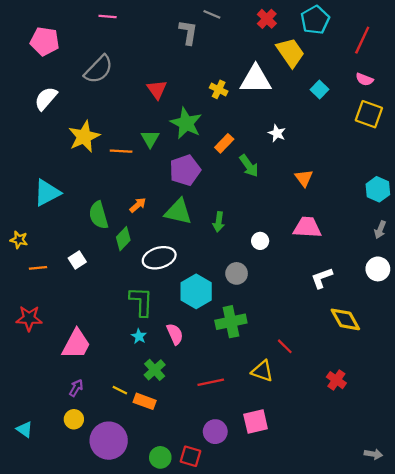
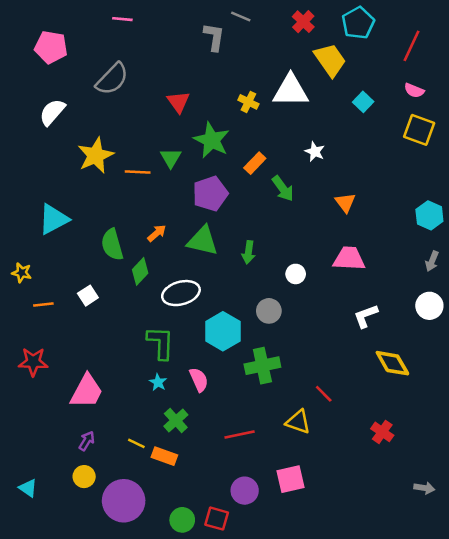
gray arrow: (373, 454) -> (424, 488), moved

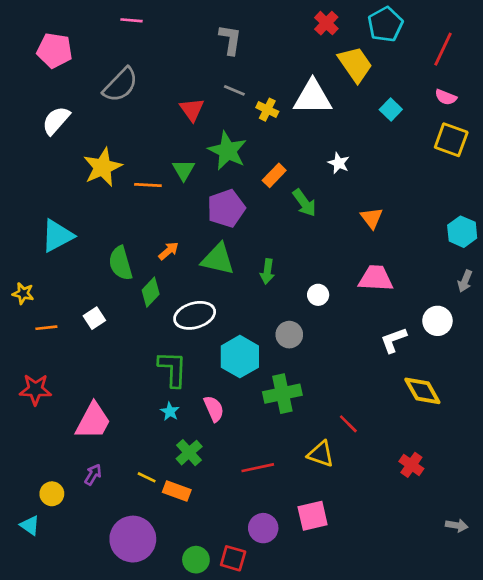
gray line: (241, 17) -> (234, 90), moved
white circle: (429, 306) -> (437, 321), moved
yellow circle: (84, 477) -> (52, 494), moved

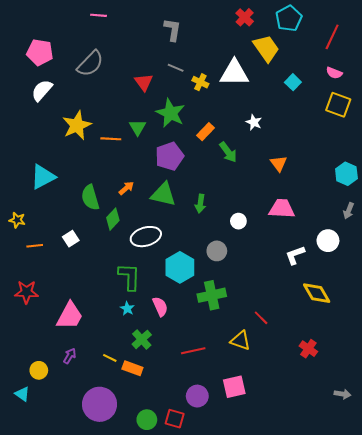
pink pentagon: (55, 51) -> (40, 52), moved

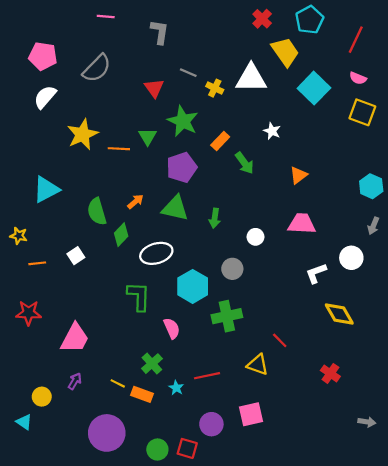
gray L-shape: (173, 30) -> (160, 32), moved
cyan square: (293, 82) -> (314, 88), size x1.8
orange triangle: (279, 163) -> (298, 175), turned 30
cyan star: (127, 309) -> (176, 388), moved

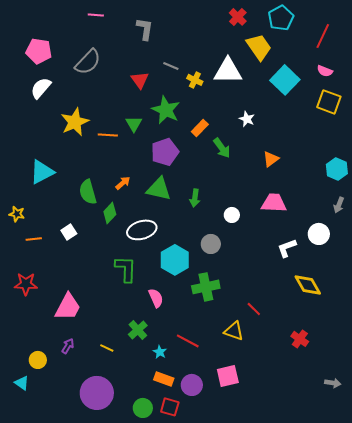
red line: (207, 376) -> (188, 341), turned 40
orange rectangle: (142, 394) -> (164, 379), moved

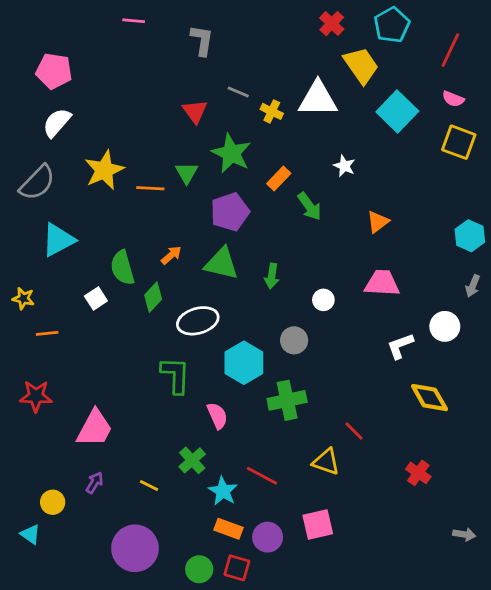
gray semicircle: (88, 62) -> (37, 183), moved
white square: (69, 232) -> (96, 298), moved
cyan star: (160, 352) -> (223, 491), size x1.5

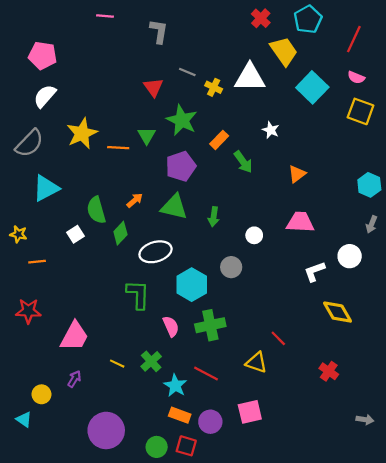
green cross: (287, 400) -> (210, 325), moved
yellow line: (149, 485) -> (117, 364), moved

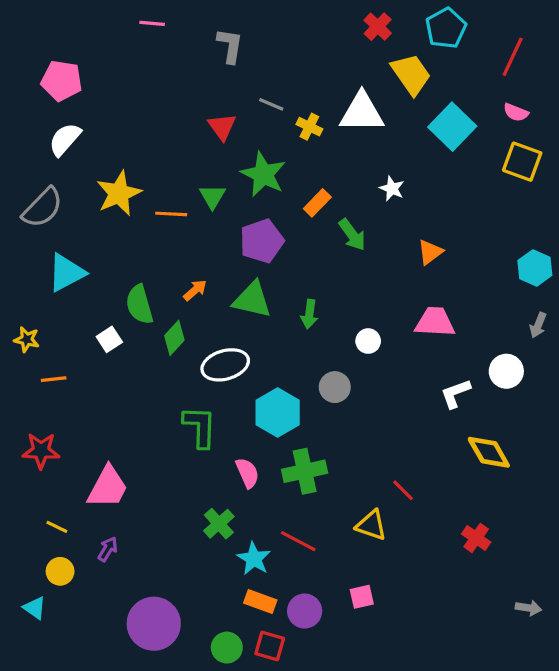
yellow line: (117, 364) -> (57, 527), moved
pink square: (250, 412) -> (362, 597), size x0.7

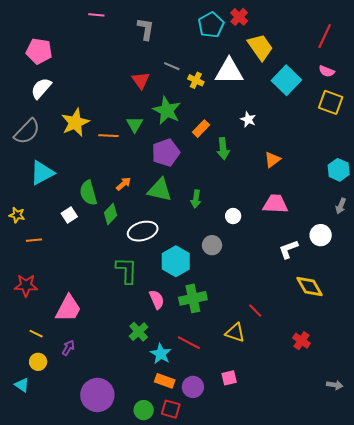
cyan pentagon: (446, 28) -> (211, 25), moved
green arrow: (352, 235) -> (223, 149), turned 30

